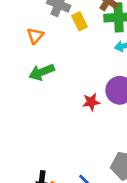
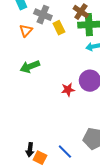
orange triangle: (35, 36) -> (26, 31), moved

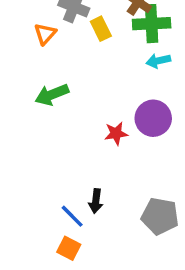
black arrow: (30, 150) -> (96, 201), moved
blue line: (65, 152) -> (72, 216), moved

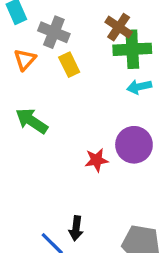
yellow rectangle: (101, 29) -> (69, 65), moved
green arrow: (52, 95) -> (32, 121), turned 56

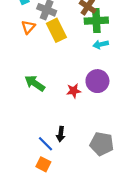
yellow rectangle: (69, 65) -> (56, 30), size x1.5
green arrow: (32, 121) -> (35, 83), moved

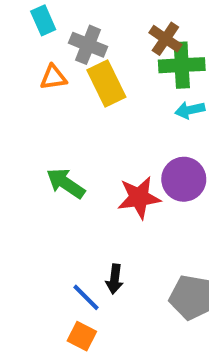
orange triangle: (28, 27) -> (53, 77), turned 40
red star: (74, 91) -> (139, 198), size x1.5

